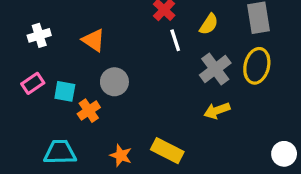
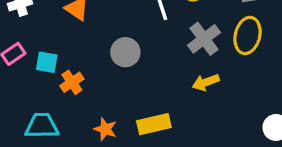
gray circle: (114, 82) -> (125, 52), moved
yellow rectangle: (167, 151) -> (154, 124), turned -40

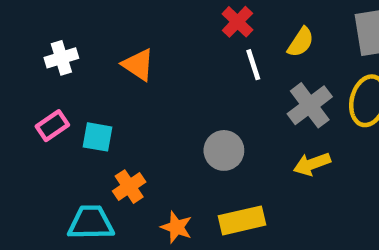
gray circle: (125, 52) -> (224, 150), moved
orange cross: (72, 82) -> (129, 187), moved

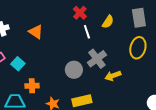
gray cross: (310, 105) -> (97, 59), moved
cyan square: (98, 137) -> (18, 64), turned 32
orange cross: (129, 187) -> (32, 86), turned 32

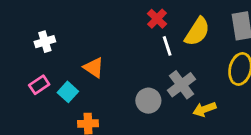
yellow semicircle: (108, 22) -> (197, 32), size x1.5
orange triangle: (36, 32) -> (94, 68), moved

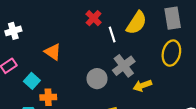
red cross: (157, 19) -> (94, 18), moved
cyan square: (68, 92) -> (32, 81), moved

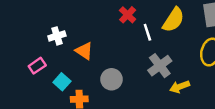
white cross: (13, 31) -> (57, 36), moved
gray circle: (97, 79) -> (112, 79), moved

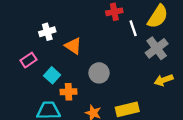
red cross: (128, 15) -> (114, 12), turned 35
gray cross: (160, 66) -> (157, 48), moved

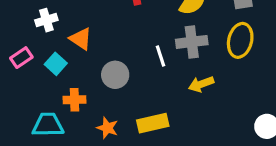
white line: (133, 28) -> (160, 56), moved
gray cross: (157, 48) -> (192, 42), turned 30
cyan square: (52, 75) -> (56, 64), moved

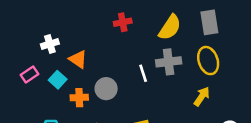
yellow ellipse: (240, 40) -> (208, 61), turned -32
yellow arrow: (201, 84) -> (202, 96), moved, turned 144
orange cross: (75, 100) -> (79, 98), moved

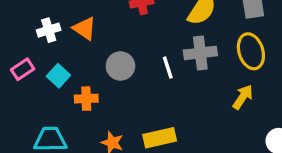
orange triangle: (78, 59) -> (85, 28), moved
gray circle: (106, 89) -> (120, 66), moved

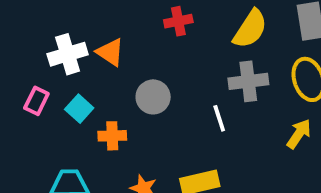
white cross: (49, 30) -> (68, 54), size x1.4
white line: (168, 68) -> (219, 118), moved
pink rectangle: (23, 69) -> (36, 101), turned -30

